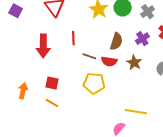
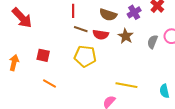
red line: (73, 38) -> (73, 11), moved
brown semicircle: (116, 41) -> (108, 15), turned 90
red arrow: (43, 46) -> (22, 18), moved, turned -45
orange line: (52, 103) -> (49, 83), moved

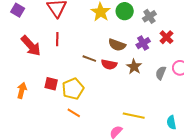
red line: (73, 11) -> (57, 39), moved
yellow pentagon: (85, 56) -> (73, 89), moved, turned -30
orange line: (49, 83) -> (74, 113), moved

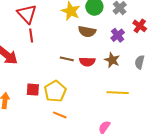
red line: (57, 39) -> (31, 35), moved
brown semicircle: (117, 45) -> (87, 32), moved
yellow line: (134, 116) -> (118, 93), moved

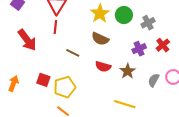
brown semicircle: (87, 32) -> (100, 39), moved
brown line: (67, 59) -> (73, 53), moved

